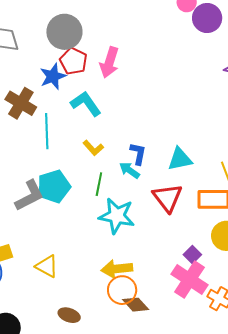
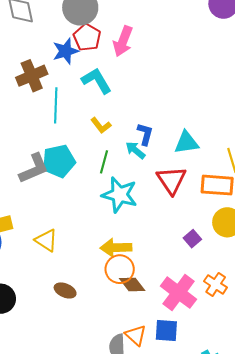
brown cross: (21, 103) -> (32, 76), turned 32
pink cross: (189, 280) -> (179, 293), moved

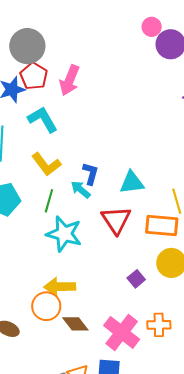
yellow L-shape: (101, 125) -> (46, 164), size x1.4
orange circle: (120, 269) -> (46, 306), moved
orange cross: (216, 284) -> (159, 325), turned -35

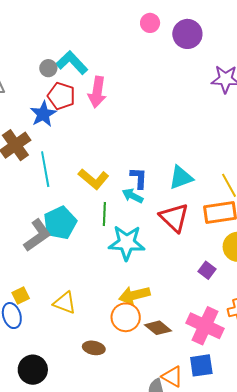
pink circle: (152, 27) -> (150, 23), moved
gray circle: (27, 46) -> (48, 68), size x0.5
cyan L-shape: (43, 119) -> (72, 63), moved

